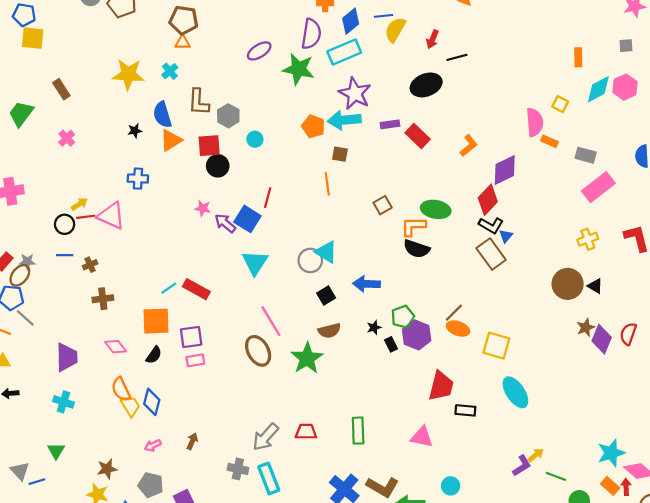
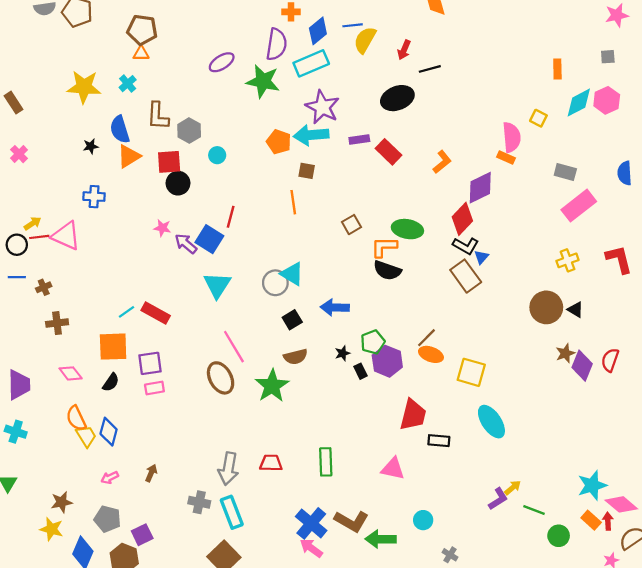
orange rectangle: (549, 141) -> (506, 157), moved
gray arrow: (266, 437) -> (228, 469), turned -32

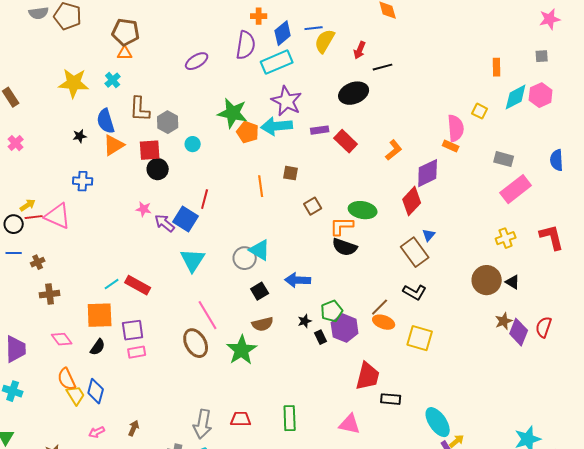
green star: (263, 81) -> (233, 113), moved
brown square: (307, 171) -> (291, 173), moved
black L-shape: (466, 246) -> (415, 292), moved
cyan ellipse: (491, 422) -> (438, 422), moved

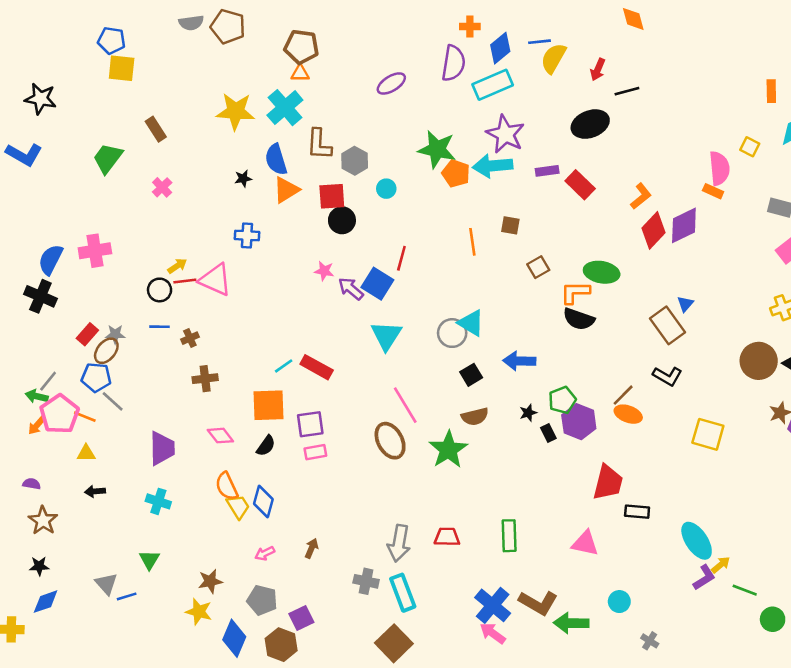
cyan cross: (113, 80) -> (285, 108), size x1.8
red diamond: (412, 201) -> (654, 230), moved
yellow square: (420, 338) -> (708, 434), moved

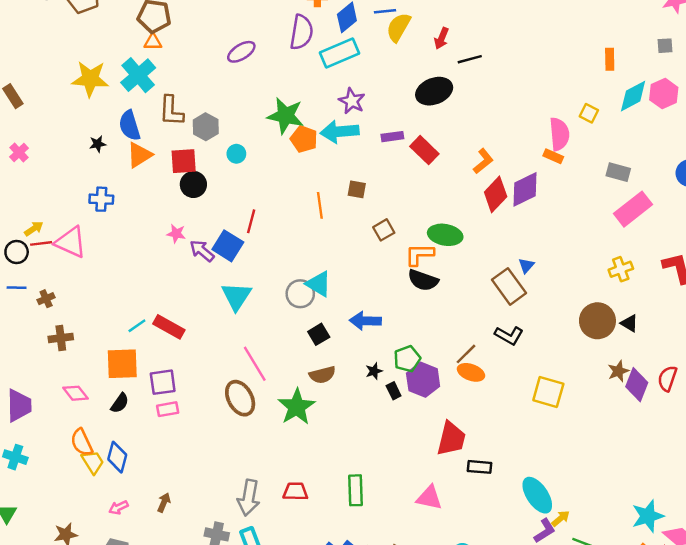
purple star: (505, 134) -> (352, 101), size x0.7

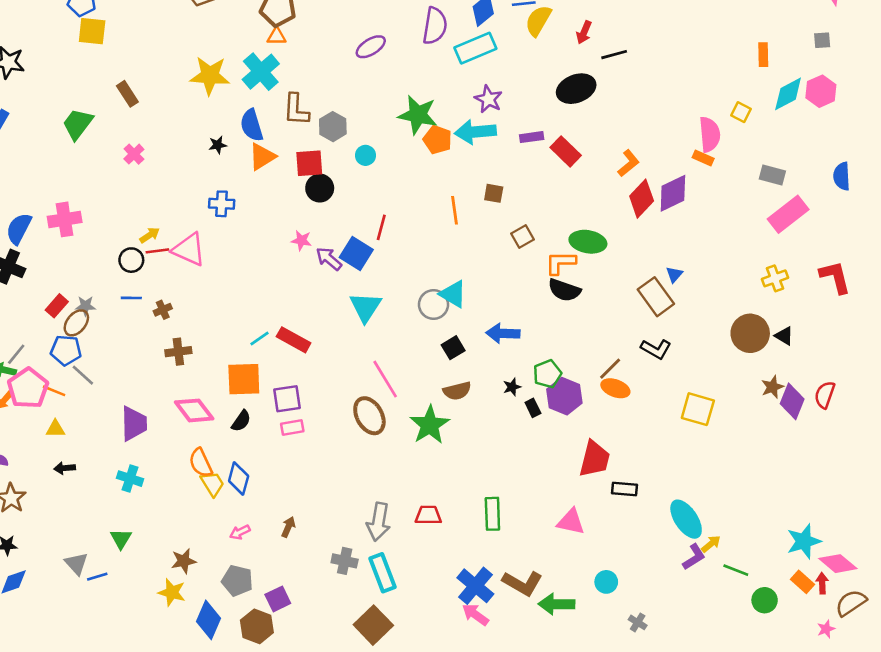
pink diamond: (76, 393) -> (194, 410), size x1.4

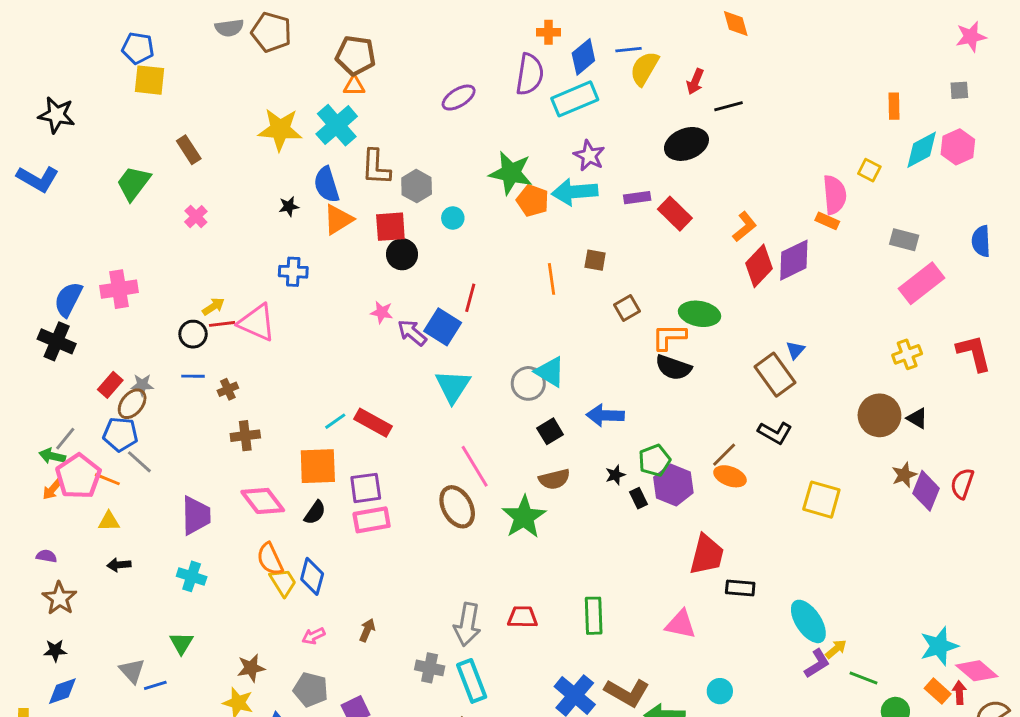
pink rectangle: (292, 428) -> (372, 520), size x1.4

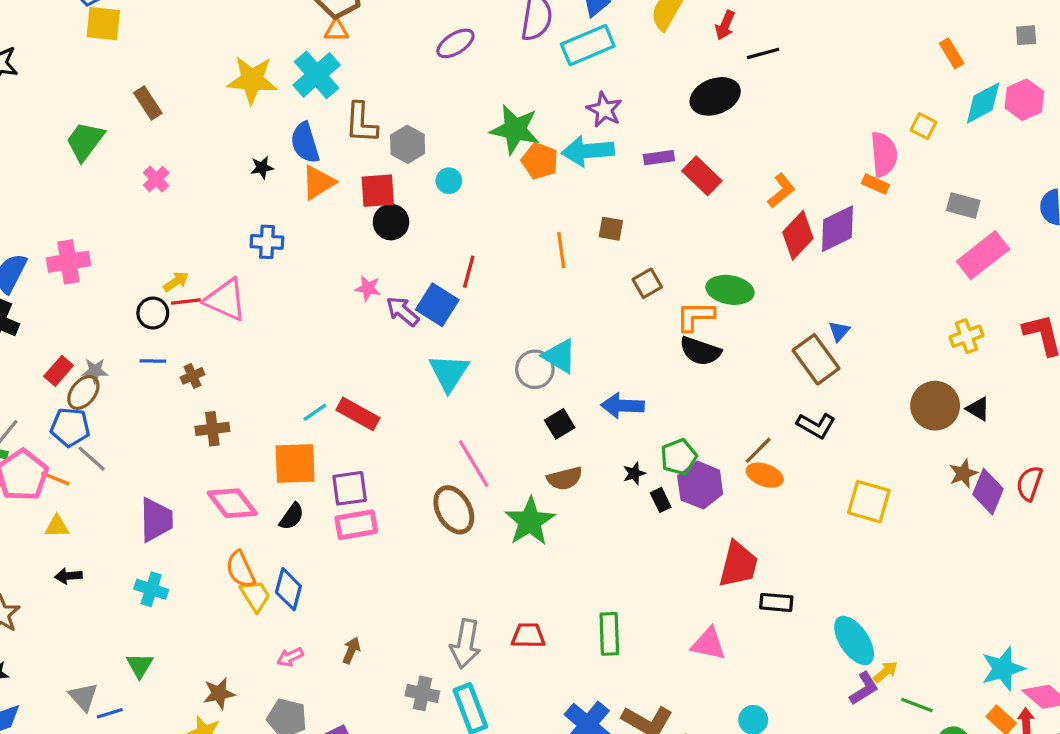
orange rectangle: (894, 106) -> (952, 53), turned -30

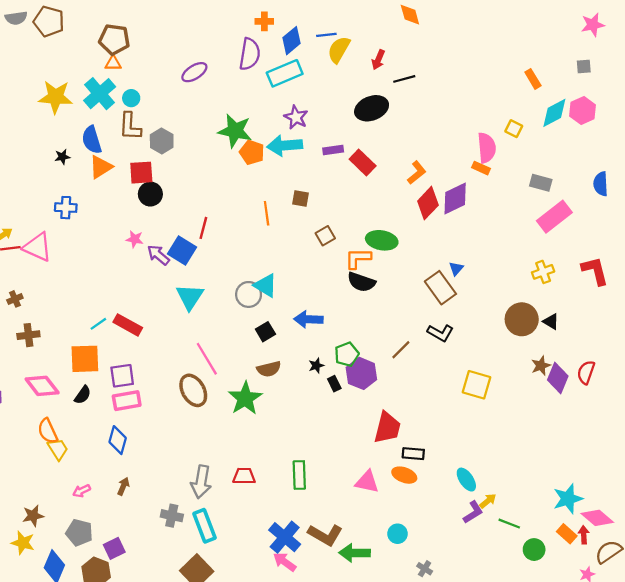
cyan circle: (449, 181) -> (131, 98), moved
orange ellipse: (765, 475) -> (404, 475), moved
blue diamond: (288, 589) -> (118, 440), moved
cyan ellipse: (854, 640) -> (466, 480), size x0.7

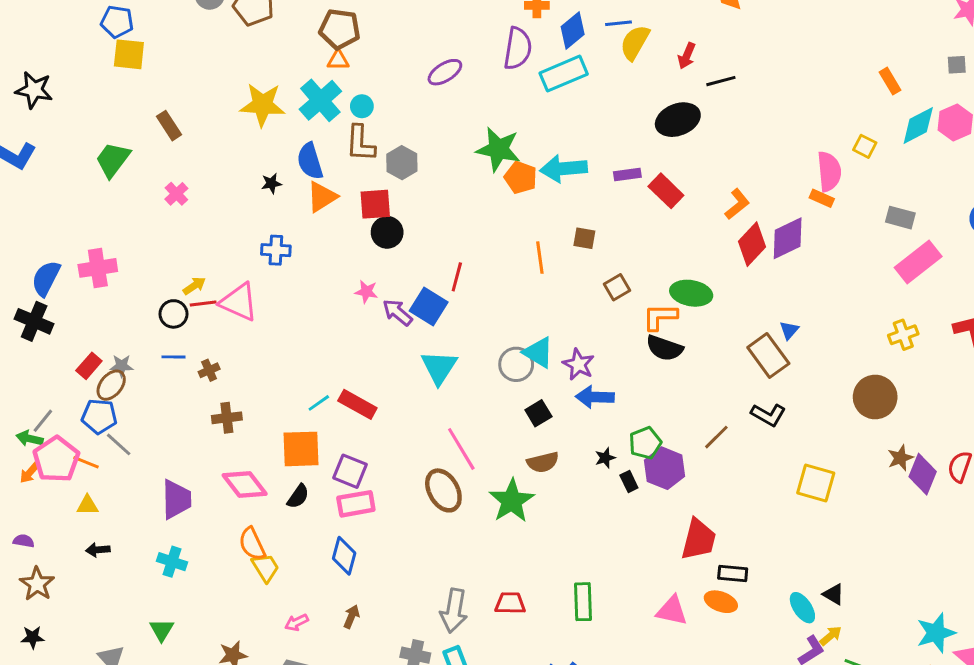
purple star: (296, 117) -> (578, 364), moved
black triangle: (551, 322) -> (834, 594), moved
purple square: (122, 376) -> (350, 471), turned 30

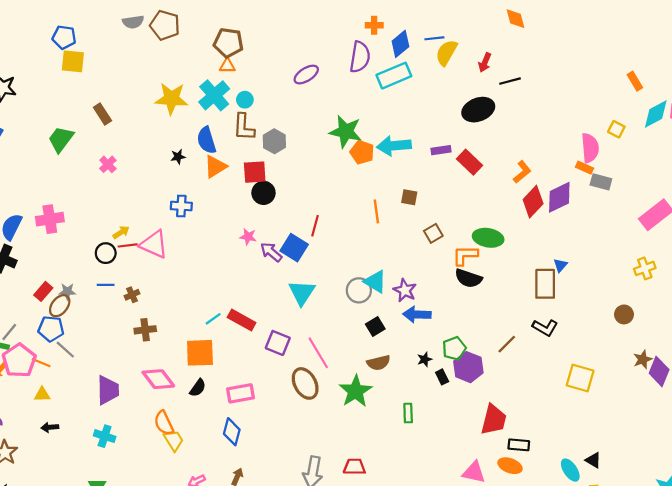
gray rectangle: (900, 218) -> (601, 182), moved
brown rectangle: (768, 355) -> (545, 284), turned 36
brown circle: (875, 397) -> (624, 314), size x0.6
purple square: (350, 471) -> (278, 343), moved
green rectangle: (583, 602) -> (408, 413), moved, size x0.7

